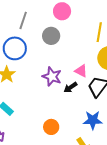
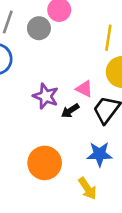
gray circle: (51, 36) -> (39, 28), moved
orange circle: (51, 127) -> (45, 163), size x1.6

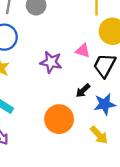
black arrow: (70, 111) -> (83, 91), moved

